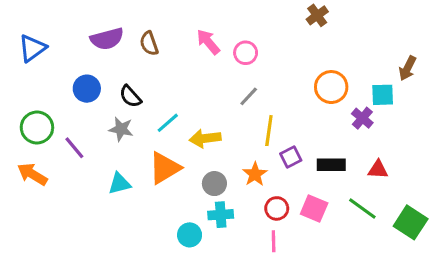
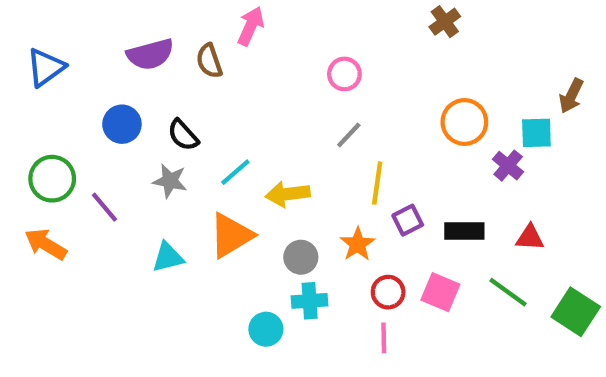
pink arrow: (208, 42) -> (251, 26), moved, turned 64

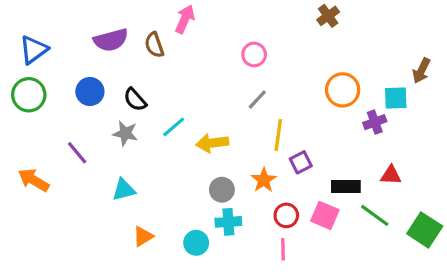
purple cross: (508, 166) -> (375, 122), turned 30
green circle: (52, 179) -> (29, 95), moved
black rectangle: (464, 231) -> (346, 186), moved
orange triangle: (231, 235) -> (143, 236), moved, size x0.6

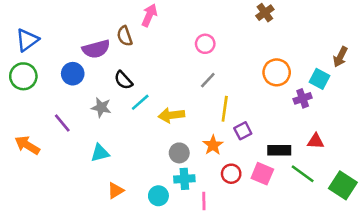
purple semicircle: (111, 40) -> (96, 49), moved
cyan square: (396, 98) -> (319, 79), turned 30
black semicircle: (135, 100) -> (123, 80), moved
pink line: (283, 249) -> (204, 201), moved

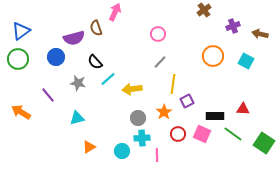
brown arrow: (340, 57) -> (260, 34), moved, turned 77
purple cross: (303, 98) -> (233, 26), moved

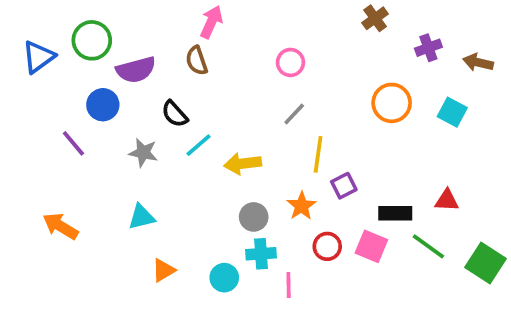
brown semicircle: (96, 28) -> (197, 61), moved
green circle: (18, 59) -> (92, 40), moved
purple line: (48, 95) -> (73, 143), moved
orange arrow: (21, 112) -> (61, 226), moved

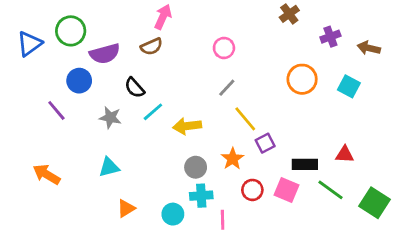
brown semicircle: (197, 61) -> (152, 47), turned -95
yellow line: (318, 154) -> (245, 119), turned -48

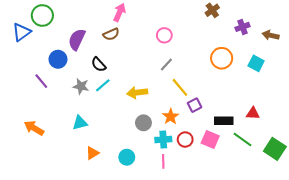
green circle: (71, 31) -> (42, 15), moved
purple semicircle: (105, 54) -> (77, 39), turned 130
cyan line: (153, 112) -> (103, 85), moved
cyan cross: (201, 196) -> (163, 140), moved

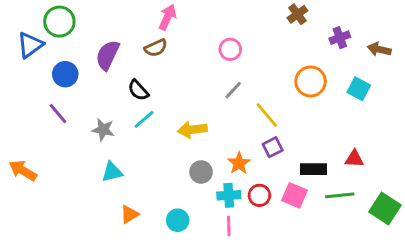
blue circle: (58, 59) -> (65, 74), moved
gray star: (81, 86) -> (103, 130), moved
yellow line: (180, 87) -> (267, 115), moved
orange arrow: (34, 128) -> (23, 171), moved
green line: (242, 140) -> (340, 195), turned -42

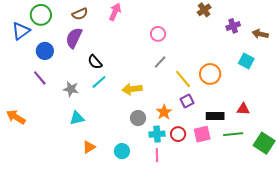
brown semicircle: (156, 48) -> (80, 14), moved
orange circle: (311, 81) -> (210, 74), moved
pink square: (295, 195) -> (202, 134), turned -36

